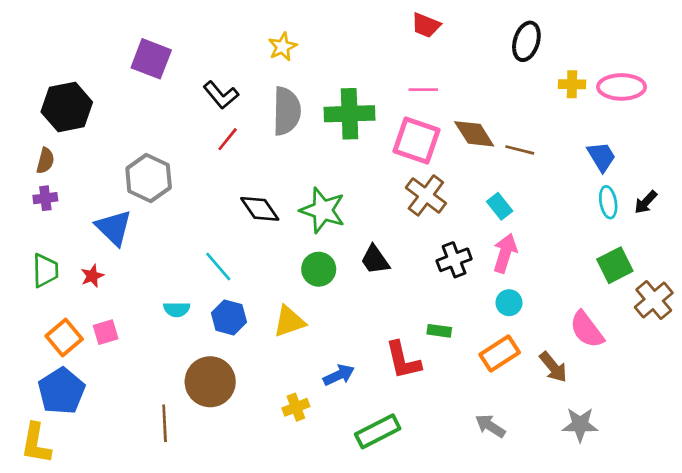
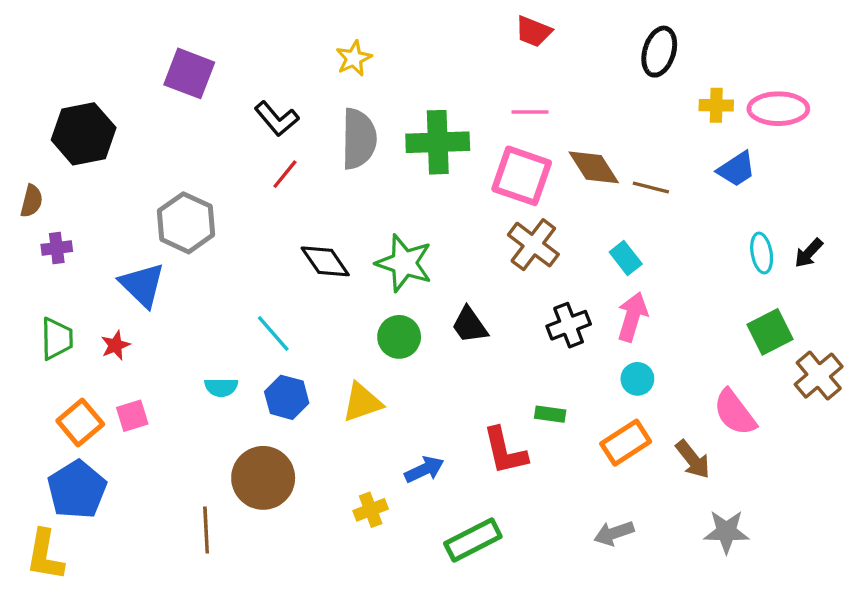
blue trapezoid: (601, 157) -> (736, 169), moved, turned 88
brown semicircle: (45, 161) -> (32, 201), moved
gray arrow: (490, 426) -> (614, 533), turned -52

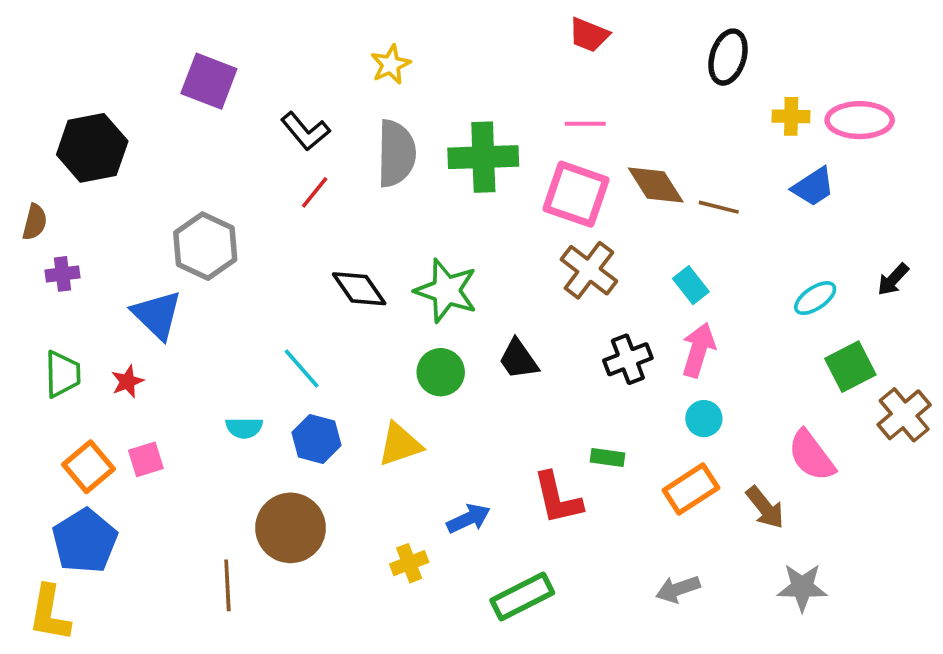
cyan ellipse: (762, 253) -> (815, 298), moved, turned 66

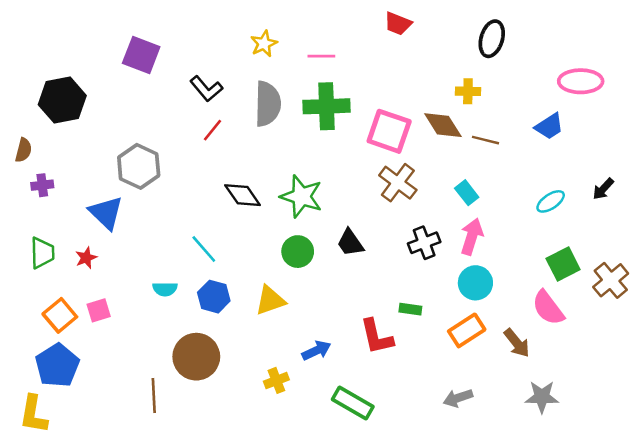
yellow cross: (791, 116) -> (468, 91), moved
pink line: (585, 124) -> (321, 56), moved
green square: (850, 367) -> (563, 264), moved
cyan circle: (704, 419) -> (475, 283), size x1.4
green rectangle: (522, 597) -> (353, 403), turned 57

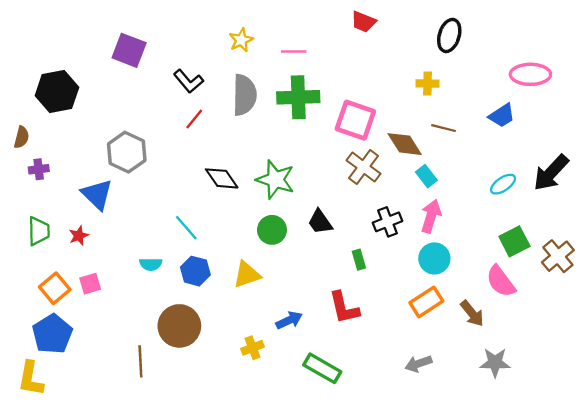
brown diamond: (443, 125) -> (405, 144), moved
black arrow: (603, 189) -> (551, 173), size x1.8
green rectangle: (410, 309) -> (359, 260), moved, turned 66

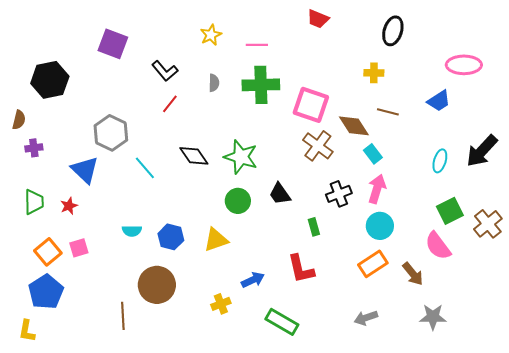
gray semicircle: (245, 95) -> (214, 83), size x0.5
cyan ellipse: (503, 184) -> (440, 161), turned -40
cyan line: (186, 228) -> (145, 168), moved
yellow L-shape: (31, 379) -> (27, 331), size x0.7

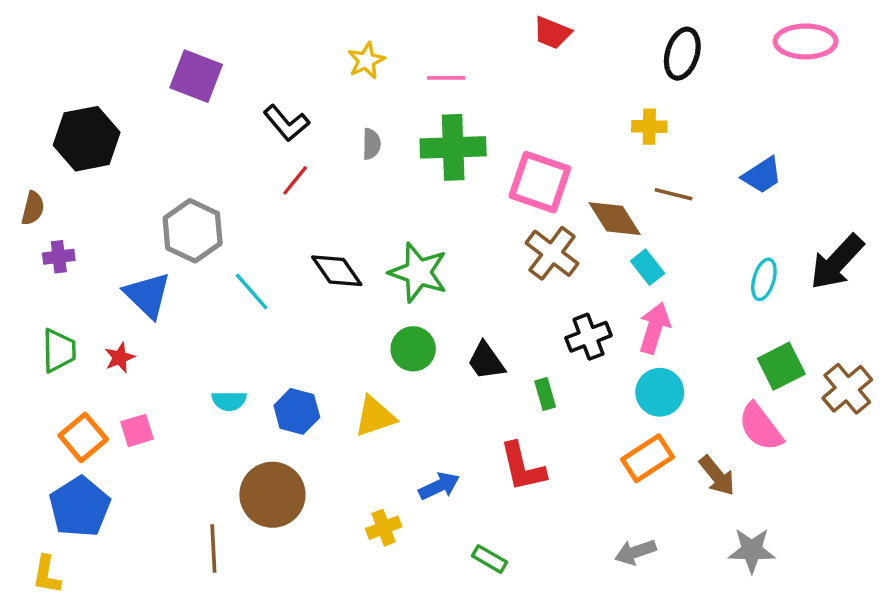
pink ellipse: (464, 65) -> (806, 41), moved
black trapezoid: (280, 194) -> (486, 361), moved
green rectangle: (282, 322) -> (490, 559), size x0.6

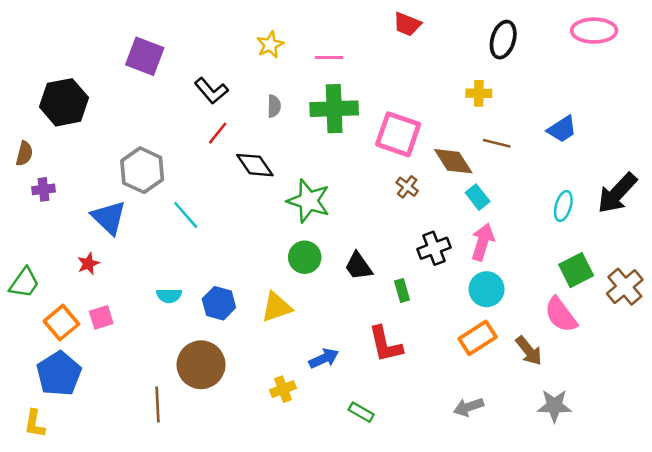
brown cross: (552, 253) -> (407, 187), size x0.6
black diamond: (337, 271) -> (255, 165), moved
green trapezoid: (59, 351) -> (24, 283), moved, turned 36

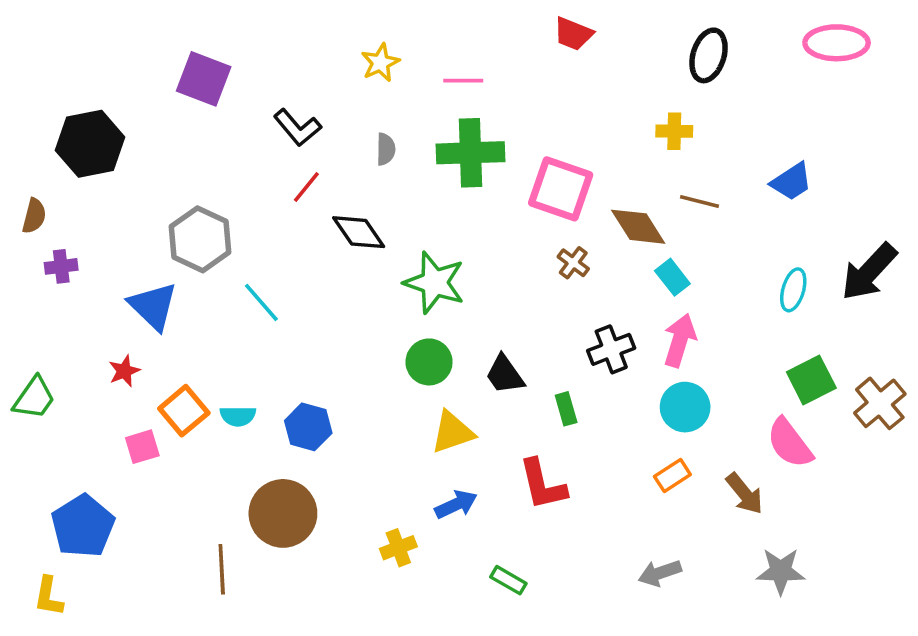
yellow triangle: (277, 307) -> (452, 432), moved
orange square: (61, 323) -> (184, 411), moved
orange rectangle: (478, 338) -> (672, 476), size x0.7

